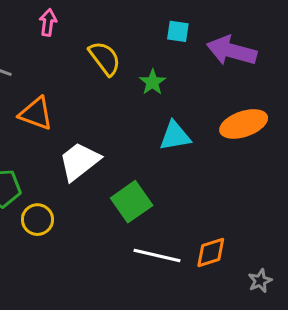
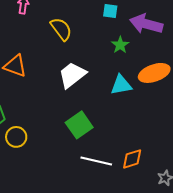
green star: (152, 82) -> (120, 45), moved
cyan triangle: (175, 136) -> (121, 85), moved
white trapezoid: (79, 161) -> (72, 75), moved

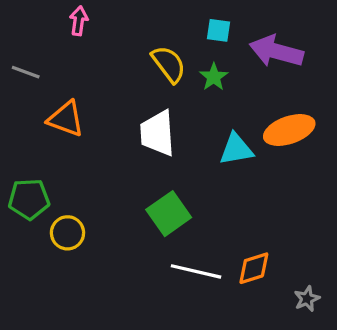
yellow semicircle: (61, 29) -> (169, 64), moved
green star: (120, 45) -> (214, 77), moved
white trapezoid: (72, 75) -> (157, 133), turned -56

